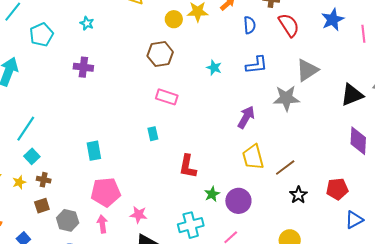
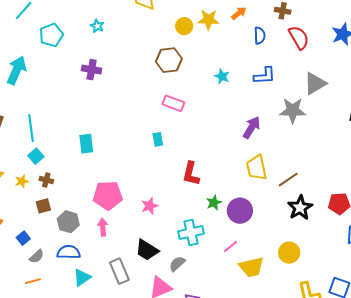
cyan line: (26, 129) -> (31, 128), turned -44
cyan rectangle: (94, 151) -> (86, 144), moved
black star: (298, 195) -> (300, 208), size x1.4
pink star: (139, 215) -> (150, 206), moved, turned -30

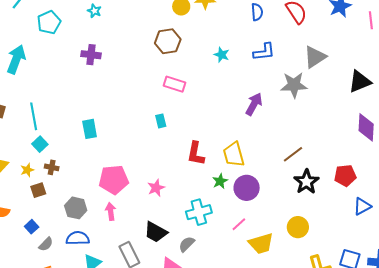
yellow trapezoid: (257, 168) -> (234, 154), moved
brown square: (43, 206) -> (38, 190), moved

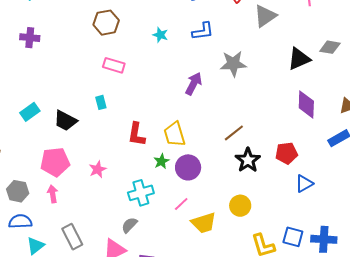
gray triangle: (315, 57) -> (265, 16), moved
cyan rectangle: (90, 129) -> (30, 112), turned 66
black trapezoid: (156, 232) -> (65, 121), moved

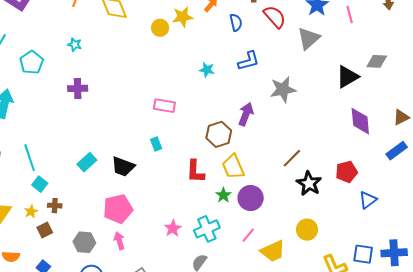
brown hexagon: (106, 23) -> (219, 134), moved
pink star: (98, 169) -> (173, 228), moved

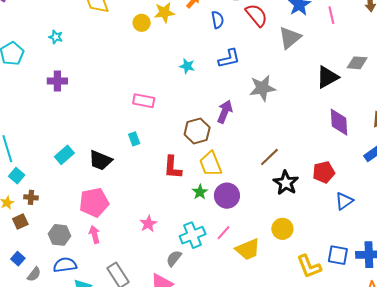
cyan cross: (207, 229) -> (193, 235), moved

